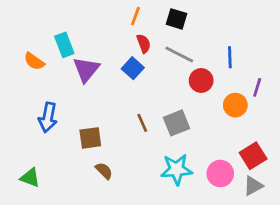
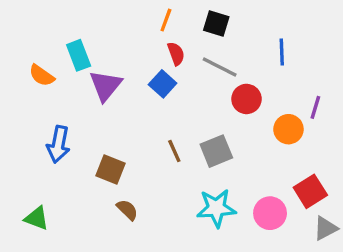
blue line: (230, 57) -> (282, 52), moved
brown square: (90, 138) -> (110, 169), turned 30
gray triangle: (253, 186) -> (325, 228), moved

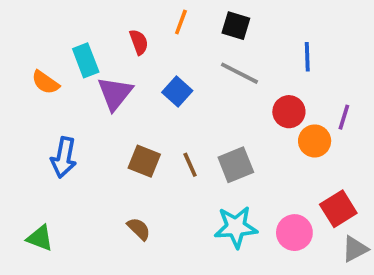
red semicircle: (176, 54) -> (139, 42), moved
red circle: (247, 99) -> (289, 112), moved
brown square: (110, 169) -> (144, 161), moved

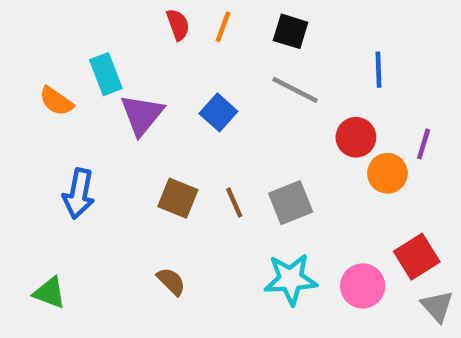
red semicircle: (139, 42) -> (178, 25), moved
gray triangle: (355, 249) -> (437, 306), turned -44

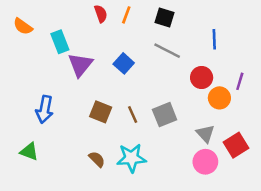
orange semicircle: (56, 101) -> (23, 26), moved
cyan star: (291, 279) -> (131, 158), moved
green triangle: (50, 293) -> (29, 152), moved
gray triangle: (437, 306) -> (205, 134), moved

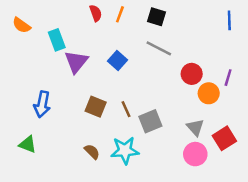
blue line: (214, 39) -> (229, 20), moved
gray square: (165, 115) -> (150, 121), moved

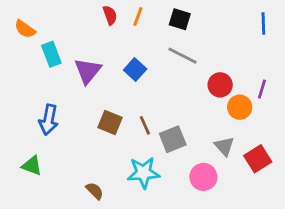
cyan rectangle: (57, 40) -> (51, 54), moved
brown semicircle: (92, 152) -> (95, 191), moved
pink circle: (195, 154) -> (203, 177), moved

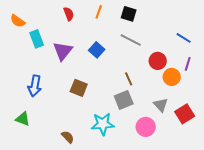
red semicircle: (110, 15) -> (69, 14), moved
blue line: (263, 23) -> (184, 38), moved, turned -56
brown line: (145, 125) -> (129, 79), moved

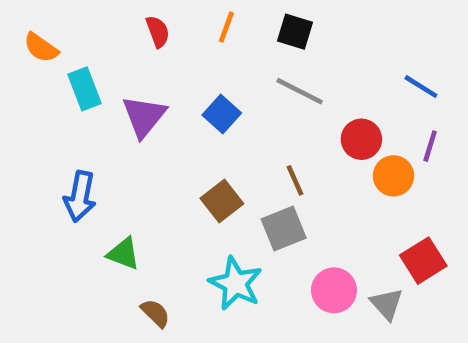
brown square: (79, 88) -> (222, 201), moved, turned 30
gray triangle: (161, 105) -> (387, 304), moved
green triangle: (23, 119) -> (123, 254), moved
cyan star: (103, 124) -> (236, 283), turned 30

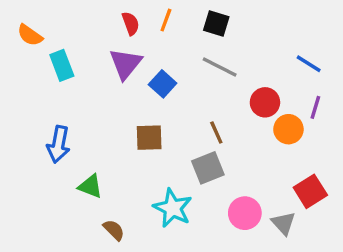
red semicircle: (158, 32) -> (131, 23), moved
purple triangle: (144, 116) -> (126, 64), moved
brown square: (222, 201) -> (149, 138), moved, turned 36

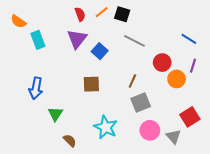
orange line: (166, 20) -> (102, 12), turned 32
black square: (216, 23) -> (122, 14), moved
brown line: (216, 133) -> (132, 81), turned 48
gray square: (208, 168) -> (141, 103), moved
green triangle: (90, 186) -> (55, 114), turned 42

